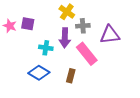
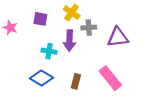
purple square: (28, 24) -> (40, 19), moved
pink rectangle: (87, 54) -> (110, 78), moved

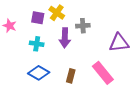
yellow cross: (72, 12) -> (57, 13), moved
purple triangle: (118, 37) -> (119, 43), moved
cyan cross: (49, 51) -> (37, 44), moved

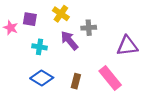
purple square: (38, 18) -> (30, 19), moved
purple arrow: (65, 38) -> (69, 41), turned 138

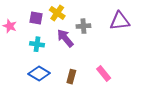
purple square: (30, 19) -> (36, 18), moved
purple triangle: (127, 46) -> (120, 21), moved
pink rectangle: (110, 78) -> (104, 74), size x0.7

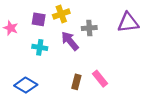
yellow cross: (57, 13) -> (61, 14), turned 35
blue diamond: (39, 74) -> (26, 85), moved
pink rectangle: (104, 74) -> (100, 79), moved

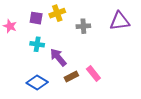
purple arrow: (70, 41) -> (58, 57), moved
brown rectangle: (76, 82) -> (71, 76), turned 48
blue diamond: (26, 85) -> (37, 82), moved

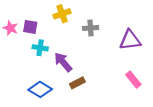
purple square: (36, 18) -> (30, 27), moved
purple triangle: (120, 21) -> (130, 40), moved
pink rectangle: (93, 73) -> (133, 80), moved

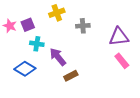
purple square: (30, 27) -> (28, 25), turned -32
pink rectangle: (133, 80) -> (122, 61), moved
blue diamond: (40, 89) -> (25, 69), moved

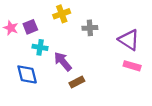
purple triangle: (119, 37) -> (129, 40), turned 40
pink rectangle: (122, 61) -> (132, 66), turned -35
blue diamond: (25, 69) -> (27, 74), turned 45

